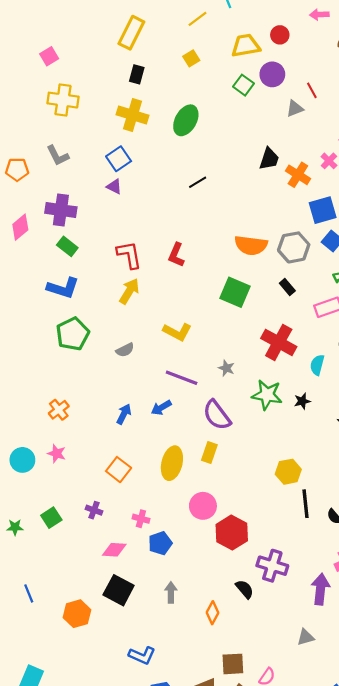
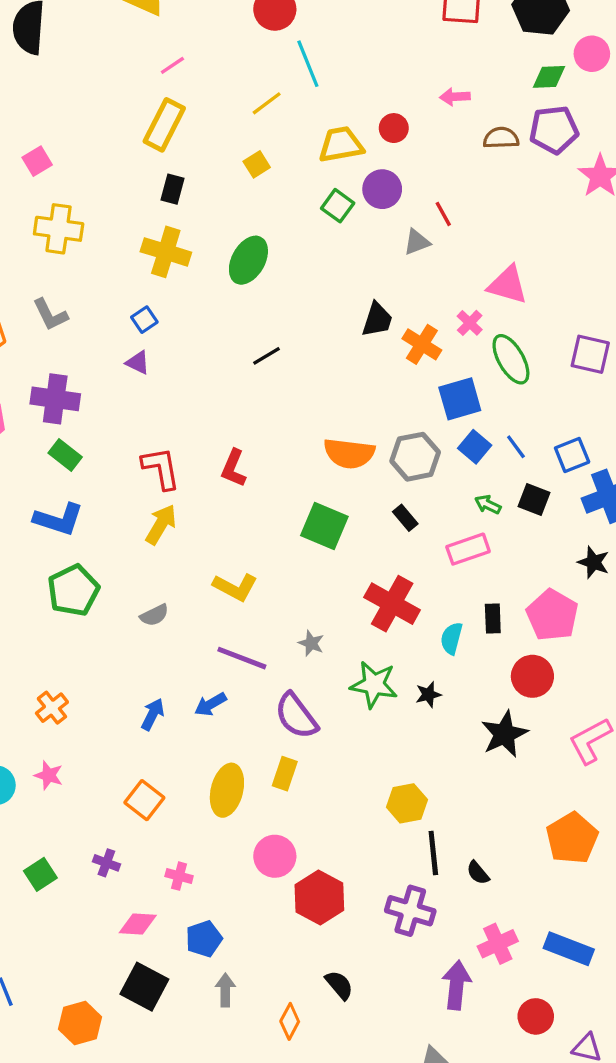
blue square: (119, 159) -> (144, 320), size x0.7
blue pentagon: (160, 543) -> (204, 939), moved
purple cross: (272, 566) -> (410, 911), moved

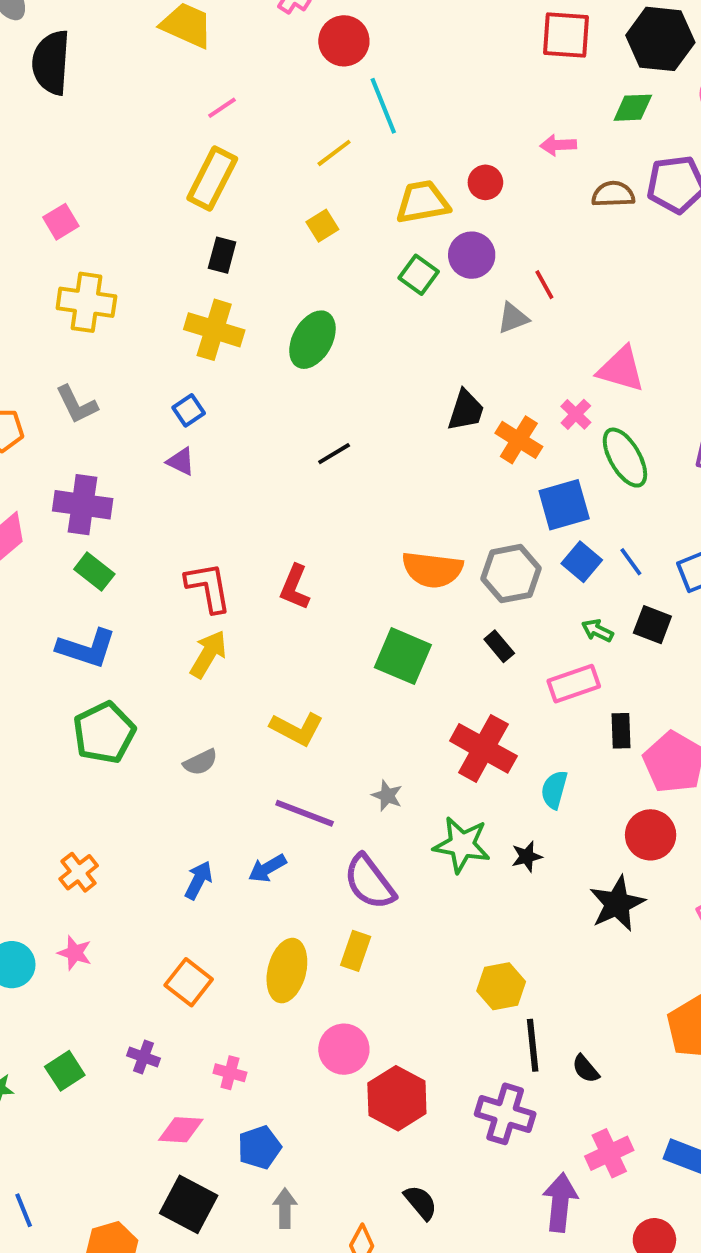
green diamond: (549, 77) -> (633, 108), moved
black rectangle: (493, 618) -> (621, 731), moved

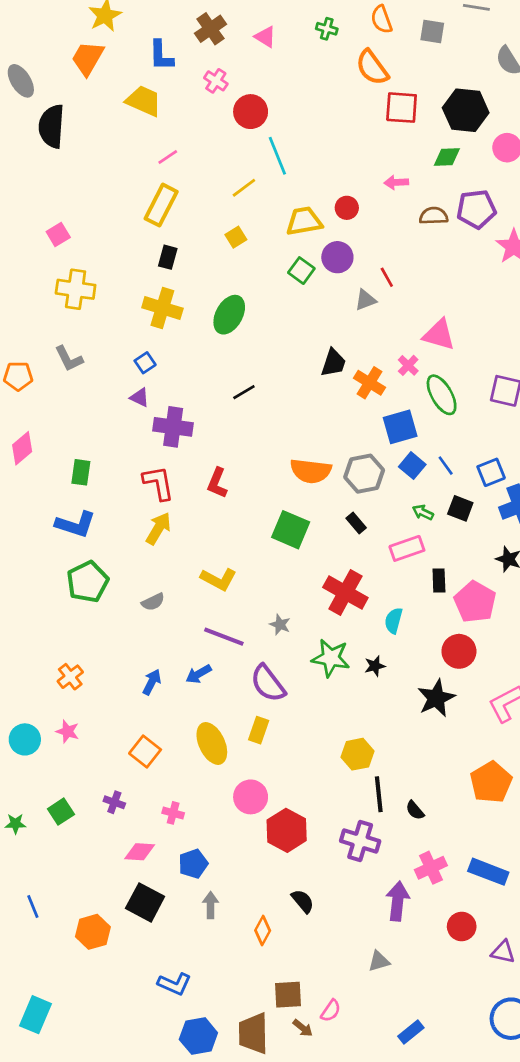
purple cross: (83, 505) -> (173, 427), moved
green rectangle: (94, 572) -> (81, 472), turned 60
yellow ellipse: (287, 971) -> (212, 743), turned -39

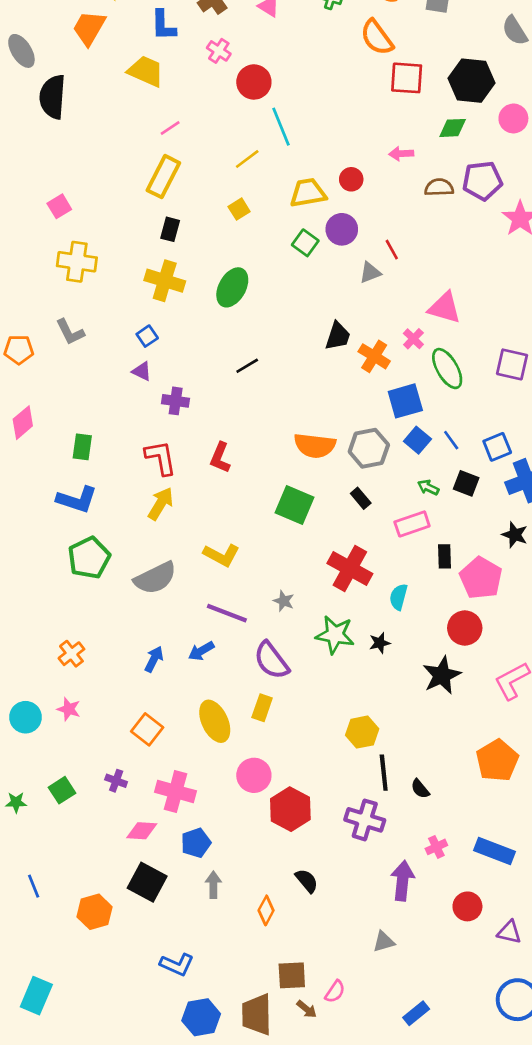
purple cross: (173, 427) -> (176, 401), size x0.7
gray semicircle: (153, 602) -> (155, 578), size x1.8
pink cross: (173, 813) -> (176, 792), size x1.8
pink cross: (431, 868) -> (436, 847), size x0.7

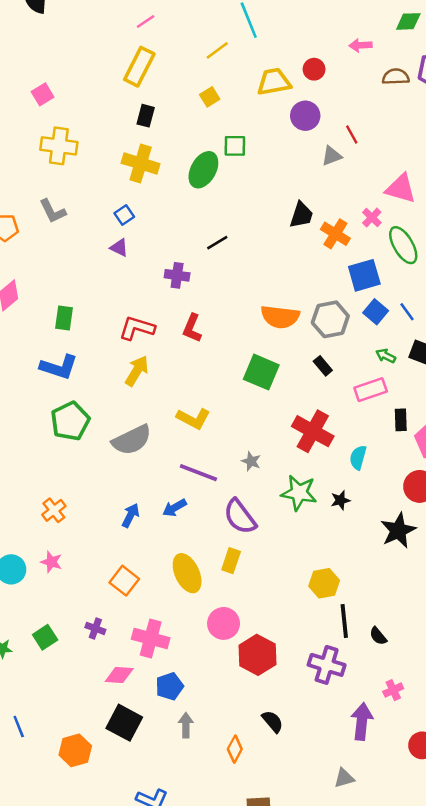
green square: (305, 243) -> (235, 146), moved, turned -35
purple cross: (176, 401) -> (177, 275), moved
red L-shape: (161, 458) -> (137, 328), turned -63

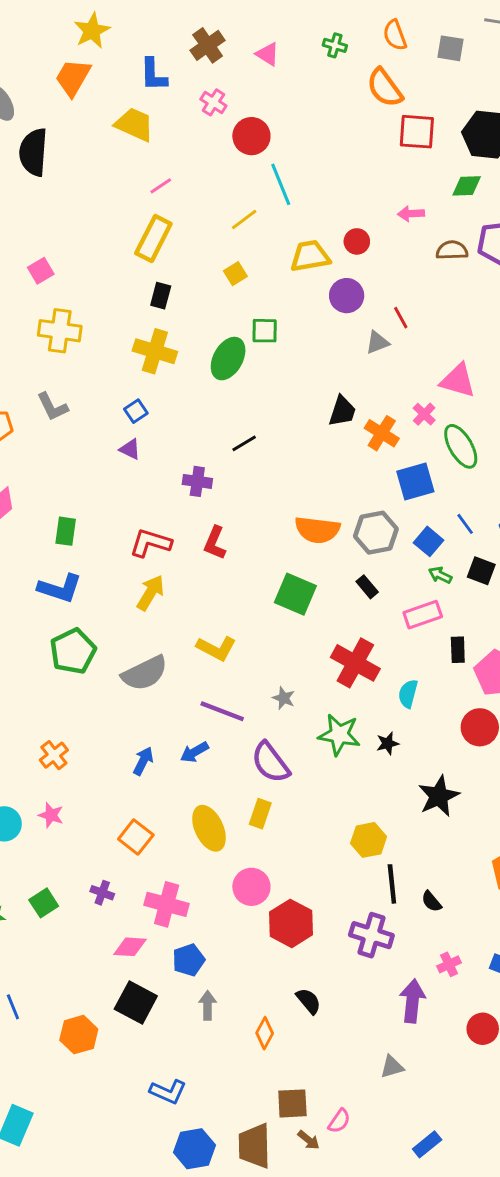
blue square: (376, 312) -> (429, 541), moved
black star: (398, 530) -> (439, 796), moved

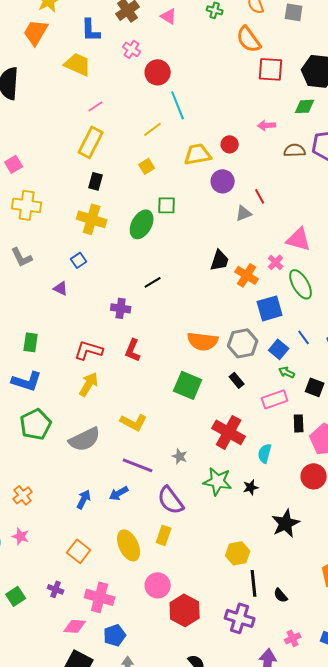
purple triangle: (130, 449) -> (61, 288), moved
black square: (481, 571) -> (315, 387), moved

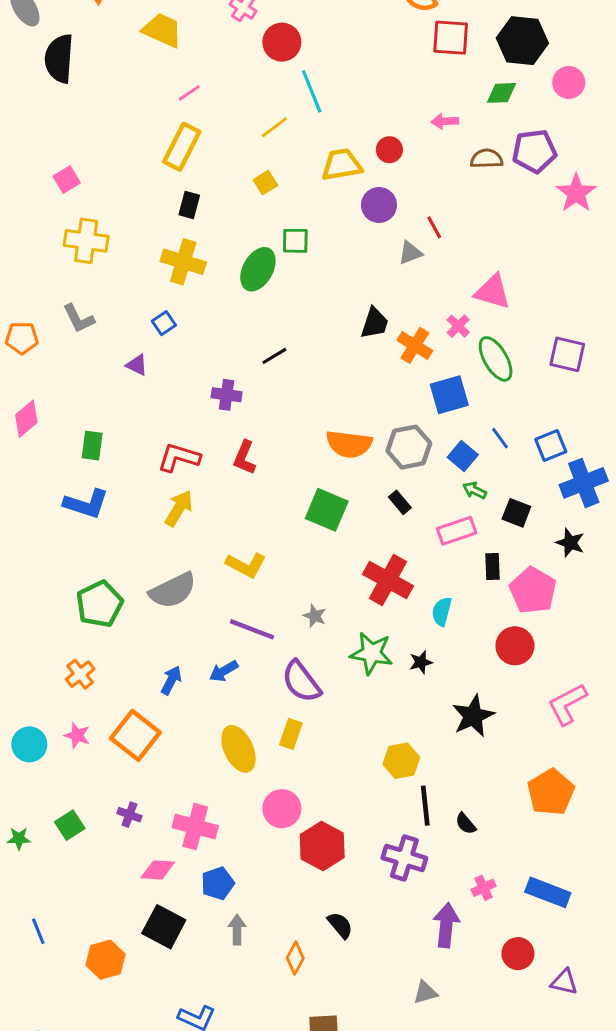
green pentagon: (36, 424) -> (100, 604), moved
orange square: (79, 551) -> (135, 735), moved, size x1.4

